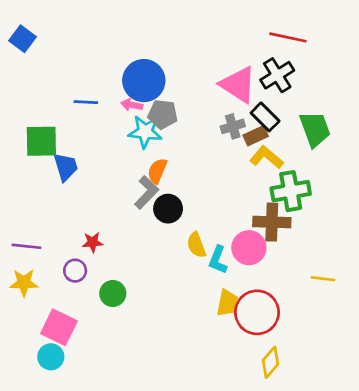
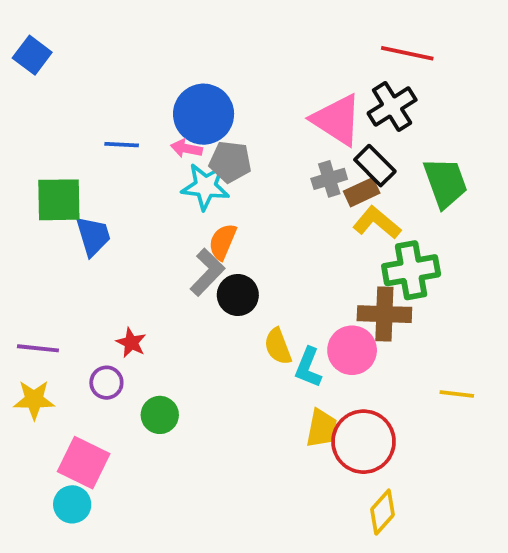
red star: (93, 242) -> (131, 343), turned 30

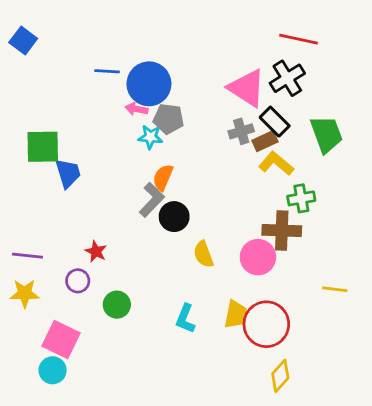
blue line: (122, 145) -> (107, 71), moved
cyan star: (205, 186) -> (150, 137), size x0.7
green cross: (411, 270) -> (301, 198), size x0.7
cyan L-shape: (308, 367) -> (185, 319), moved

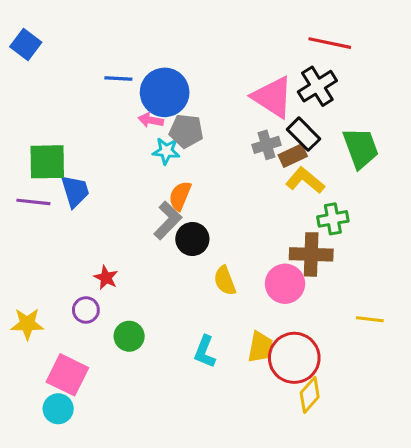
purple line: (27, 256) -> (33, 202), moved
yellow diamond: (280, 376) -> (310, 395), moved

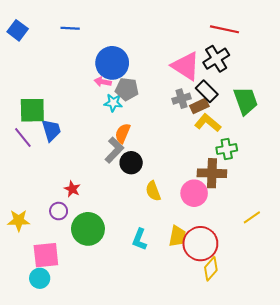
blue line: (118, 78) -> (70, 28), moved
purple line: (33, 202) -> (23, 137), turned 45
yellow line: (370, 319) -> (252, 217), turned -42
green circle: (129, 336) -> (88, 229), size x1.6
pink square: (67, 375) -> (46, 255), turned -32

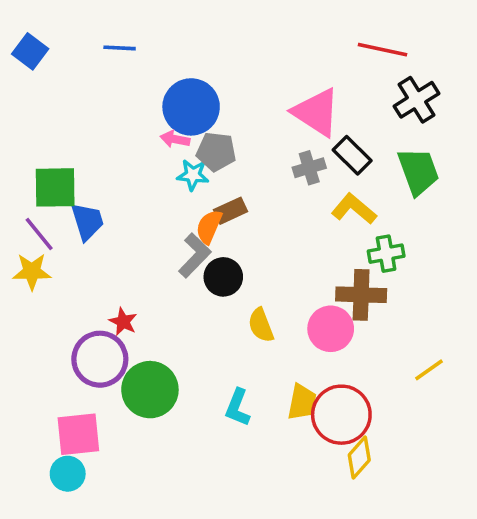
black cross: (216, 59) -> (417, 100), moved
brown rectangle: (199, 106) -> (230, 211), moved
purple circle: (59, 211) -> (100, 359), size x1.8
yellow star: (19, 220) -> (32, 272), moved

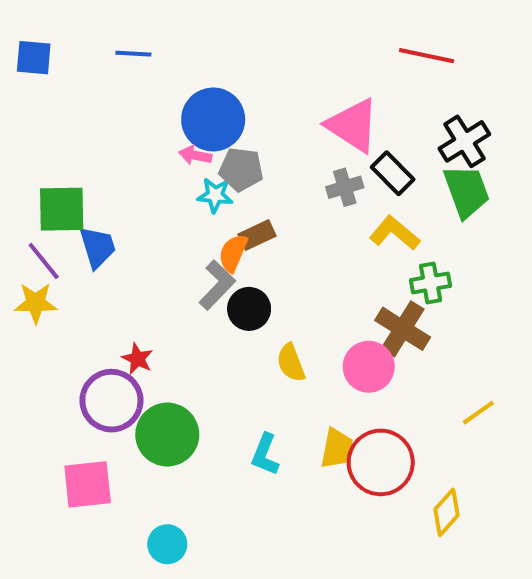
blue square: (30, 51) -> (34, 58), turned -32
black cross: (417, 100) -> (464, 141), moved
brown cross: (361, 295) -> (403, 329), turned 30
yellow diamond: (359, 458) -> (446, 512), moved
cyan circle: (68, 474) -> (167, 544), moved

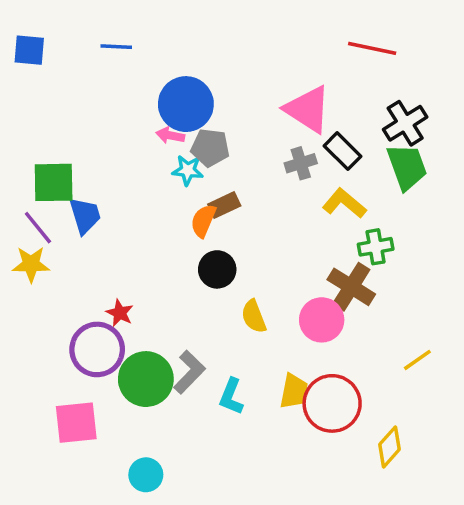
gray L-shape: (217, 285) -> (189, 372), moved

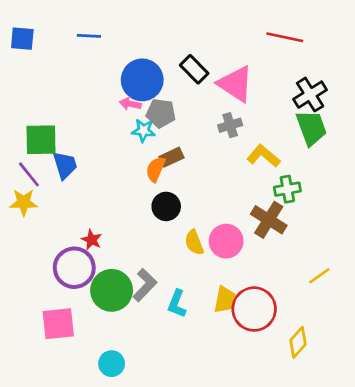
black rectangle: (343, 151) -> (194, 69), moved
pink circle: (322, 320) -> (226, 241), moved

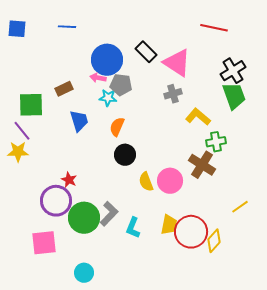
brown rectangle: (172, 157) -> (64, 89), moved
blue trapezoid: (65, 165) -> (79, 121), moved
yellow diamond: (298, 342) -> (214, 241), moved

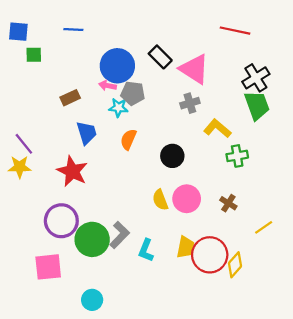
green square: (31, 105) -> (34, 55), moved, size x0.6
black circle: (125, 155) -> (172, 156), moved
brown cross: (202, 165) -> (228, 203), moved, size x0.6
red star: (69, 180) -> (72, 171), moved, size x1.8

